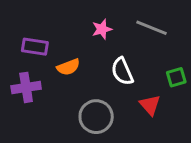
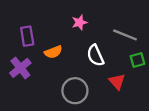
gray line: (151, 28) -> (125, 35), moved
purple rectangle: (35, 47) -> (27, 36), turned 72
purple cross: (26, 87) -> (20, 68), turned -30

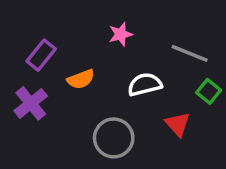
purple rectangle: (27, 36) -> (41, 55), turned 48
white semicircle: (95, 55) -> (145, 84), turned 100
green square: (138, 60) -> (209, 91), turned -35

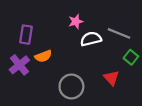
purple rectangle: (41, 55) -> (26, 35), turned -30
orange semicircle: (81, 79) -> (43, 56), moved
white semicircle: (145, 84) -> (91, 39), moved

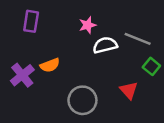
purple rectangle: (26, 35) -> (31, 21), moved

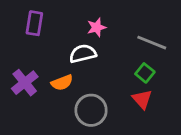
white semicircle: (105, 45) -> (83, 54), moved
orange semicircle: (50, 65) -> (62, 83), moved
green square: (151, 66) -> (145, 73), moved

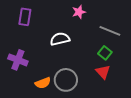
pink star: (97, 27) -> (79, 12), moved
purple cross: (25, 83) -> (18, 60), turned -30
orange semicircle: (62, 83) -> (43, 83), moved

